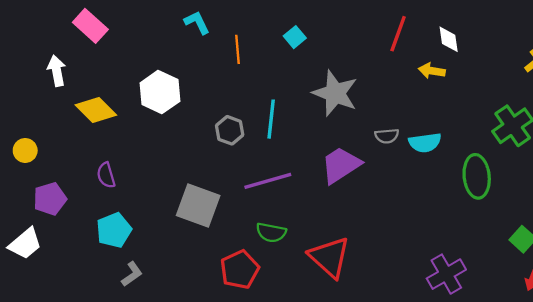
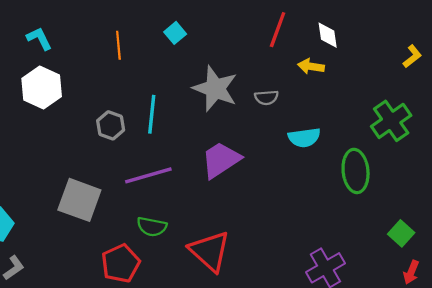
cyan L-shape: (197, 22) -> (39, 39), moved
gray semicircle: (387, 136) -> (266, 98), moved

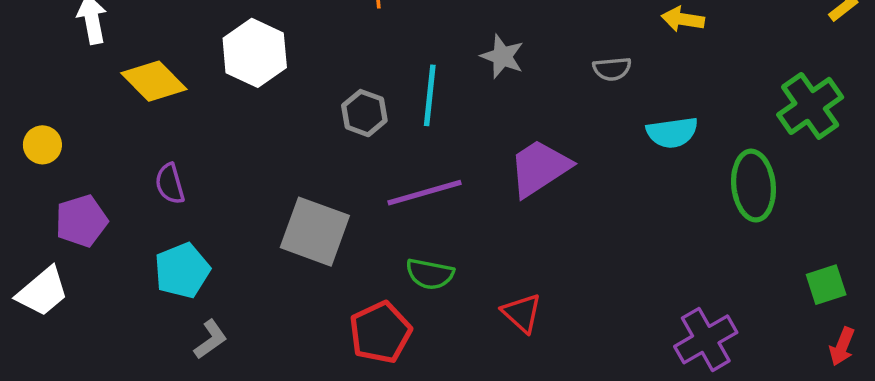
gray star: (215, 89) -> (502, 56), moved, size x0.6
green square: (401, 233) -> (826, 285), turned 30
red triangle: (210, 251) -> (522, 313), size x0.6

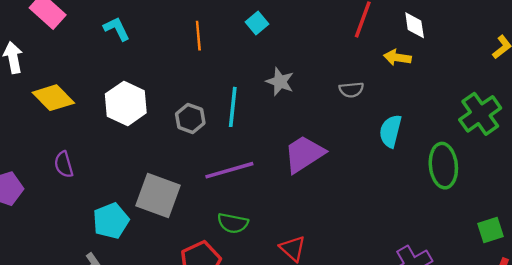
white hexagon: (255, 53) -> (126, 103), moved
cyan semicircle: (672, 132) -> (390, 131), turned 112
cyan pentagon: (182, 270) -> (111, 221), moved

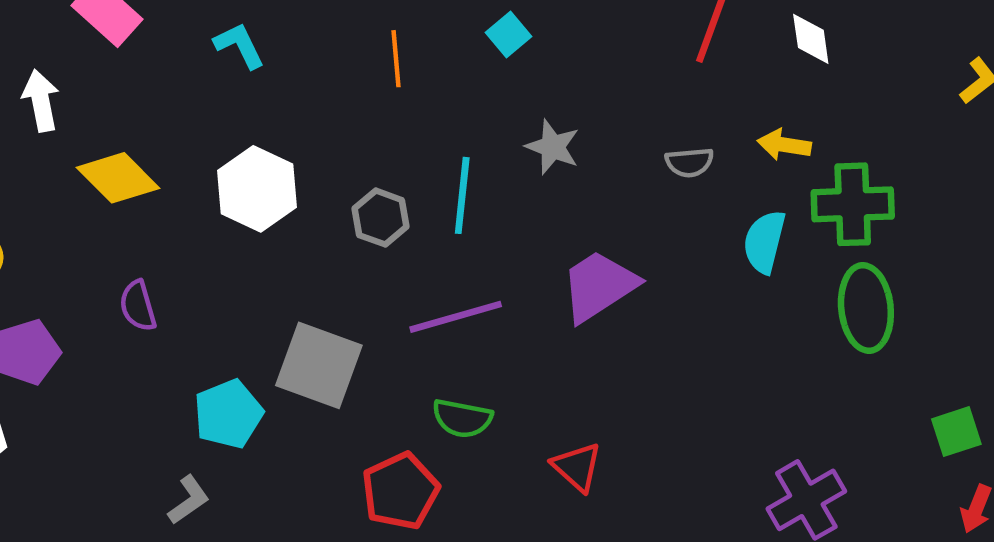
yellow arrow: (397, 57) -> (784, 145), moved
green cross: (480, 114) -> (853, 204), moved, turned 33

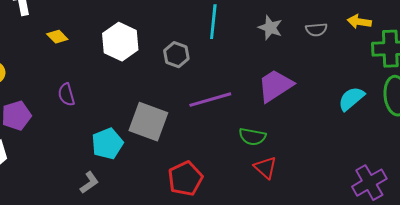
gray star: (553, 147) -> (270, 28), moved
yellow diamond: (118, 178) -> (57, 37), size x0.6
cyan line: (462, 195) -> (213, 22), moved
cyan semicircle: (764, 242) -> (351, 99), moved, turned 36
green semicircle: (462, 418) -> (252, 137), moved

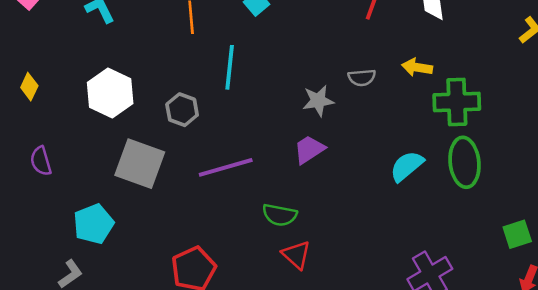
gray star: (270, 28) -> (318, 101), moved, turned -30
yellow diamond: (57, 37) -> (29, 87), turned 70
purple trapezoid: (275, 86) -> (309, 149), size x0.7
gray square: (148, 122) -> (140, 164), moved

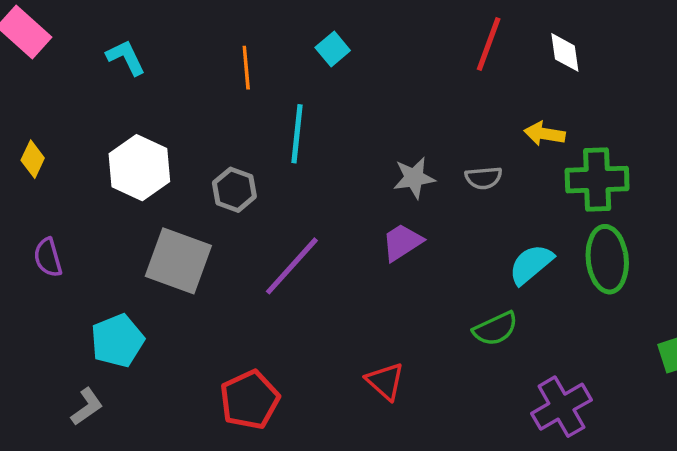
gray semicircle: (362, 78) -> (484, 178), moved
purple line: (226, 167) -> (292, 266), turned -32
green semicircle: (280, 215) -> (495, 329), moved, turned -36

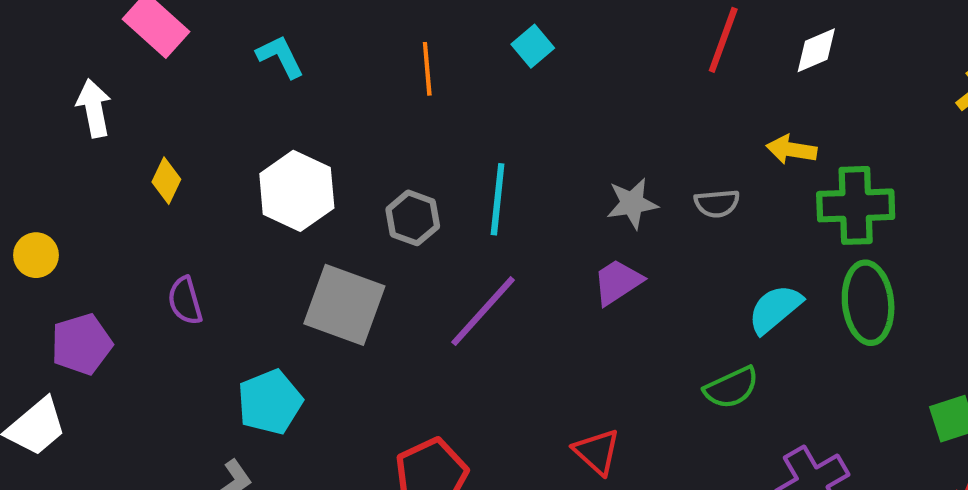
white diamond: (565, 52) -> (816, 50), turned 75
cyan line: (297, 134) -> (498, 199), moved

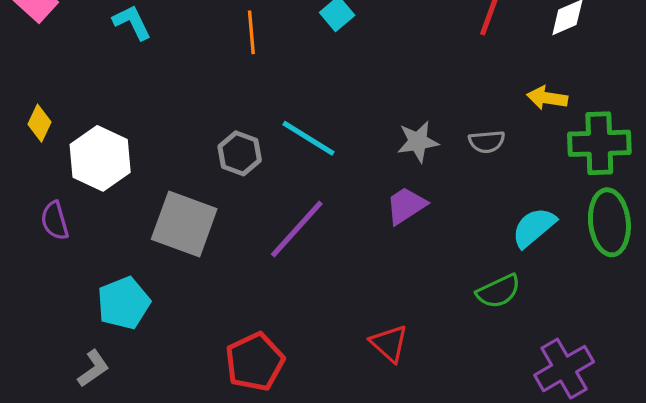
white hexagon: (297, 191) -> (100, 158), moved
cyan line: (498, 199) -> (309, 138), turned -64

